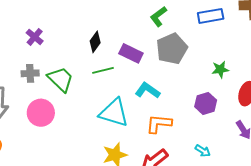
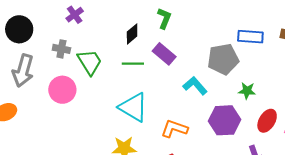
green L-shape: (159, 16) -> (164, 18), moved, turned 135
gray pentagon: (172, 49) -> (223, 59), moved
cyan L-shape: (148, 90) -> (195, 86), moved
purple hexagon: (206, 103) -> (225, 120), size x1.4

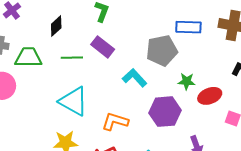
black diamond: (132, 34) -> (56, 26), moved
green trapezoid: (90, 62) -> (28, 57), turned -56
red ellipse: (267, 121) -> (210, 96), moved, turned 40

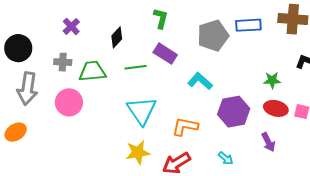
gray pentagon: (162, 51) -> (213, 36), moved
green star: (187, 81) -> (272, 80), moved
red ellipse: (210, 96) -> (276, 108), moved, turned 40
cyan triangle: (74, 101) -> (142, 111), turned 32

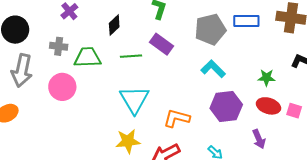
cyan L-shape: (200, 81) -> (213, 69), moved

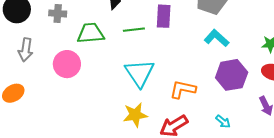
purple rectangle: (161, 44) -> (164, 16), turned 60
gray cross: (59, 46) -> (58, 13), moved
gray arrow: (22, 70) -> (26, 50), size x0.7

